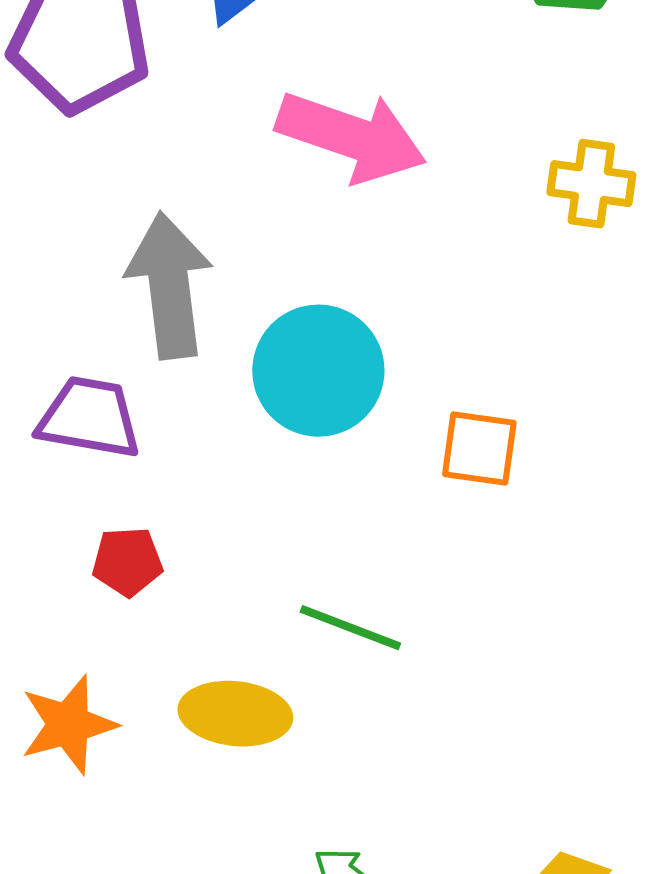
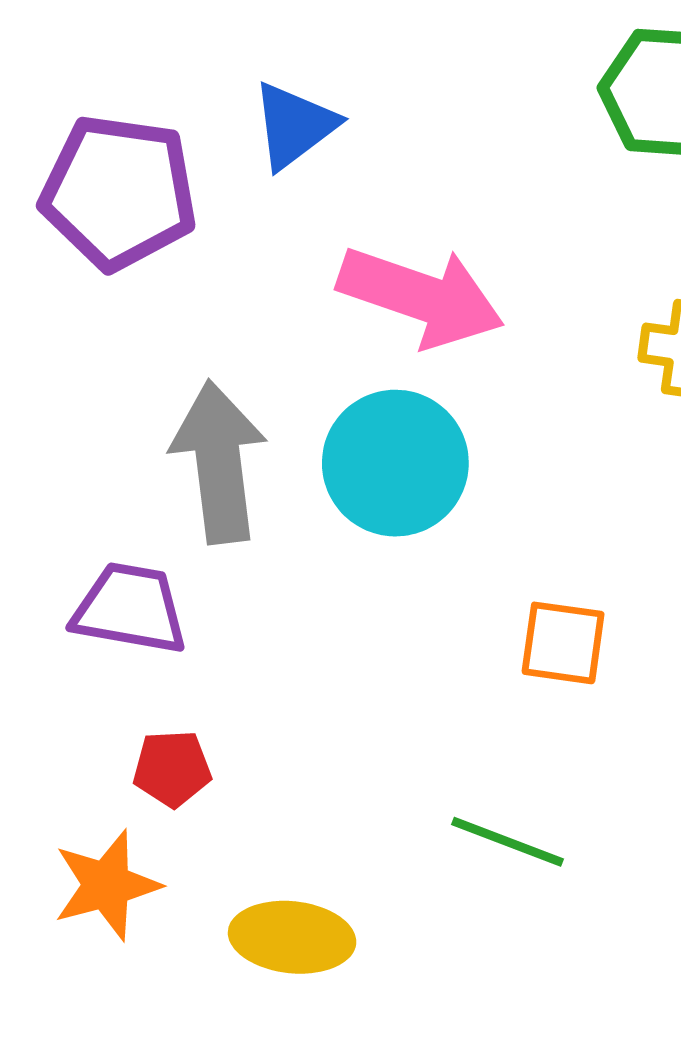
cyan circle: (318, 371) -> (395, 463), moved
green line: (350, 628) -> (507, 842), moved
orange star: (68, 725) -> (107, 885), moved

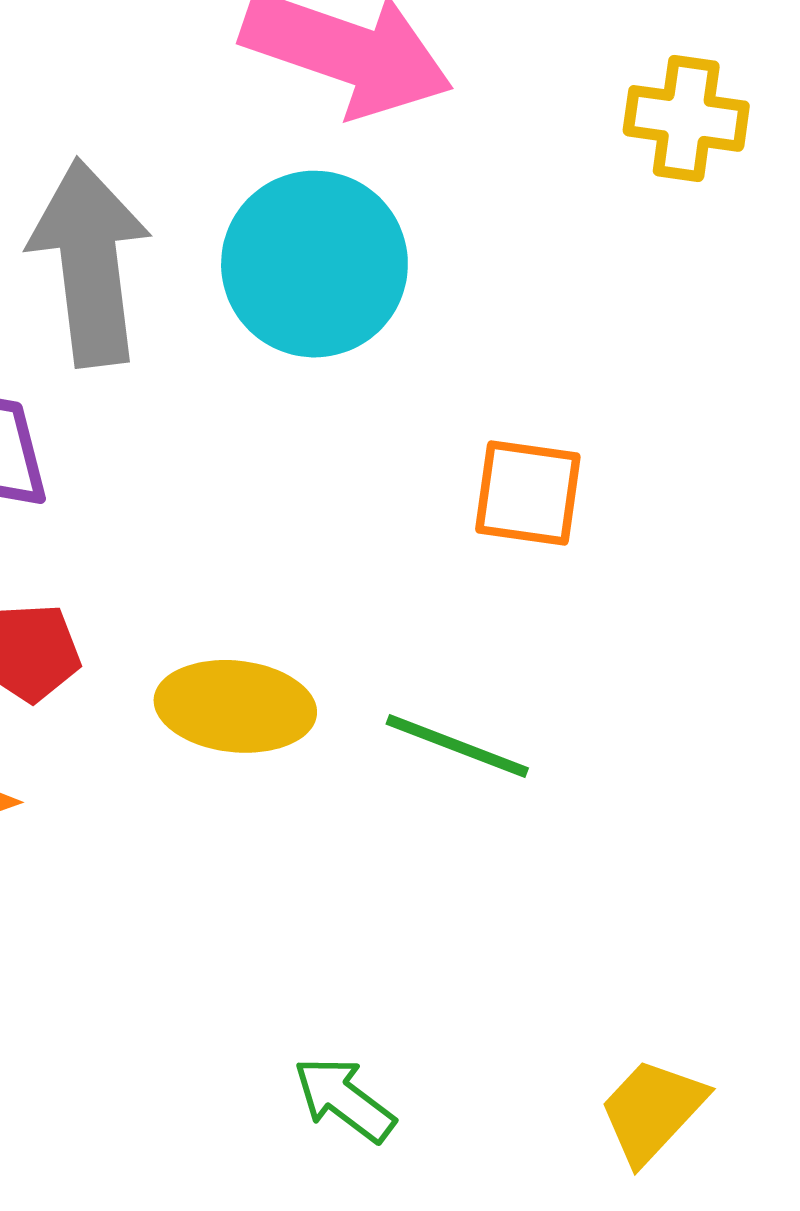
yellow ellipse: (292, 937) -> (235, 706), moved

